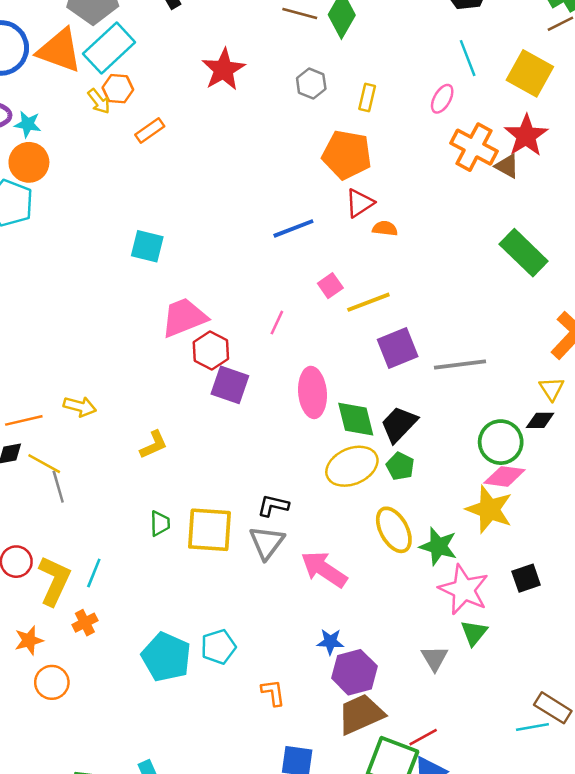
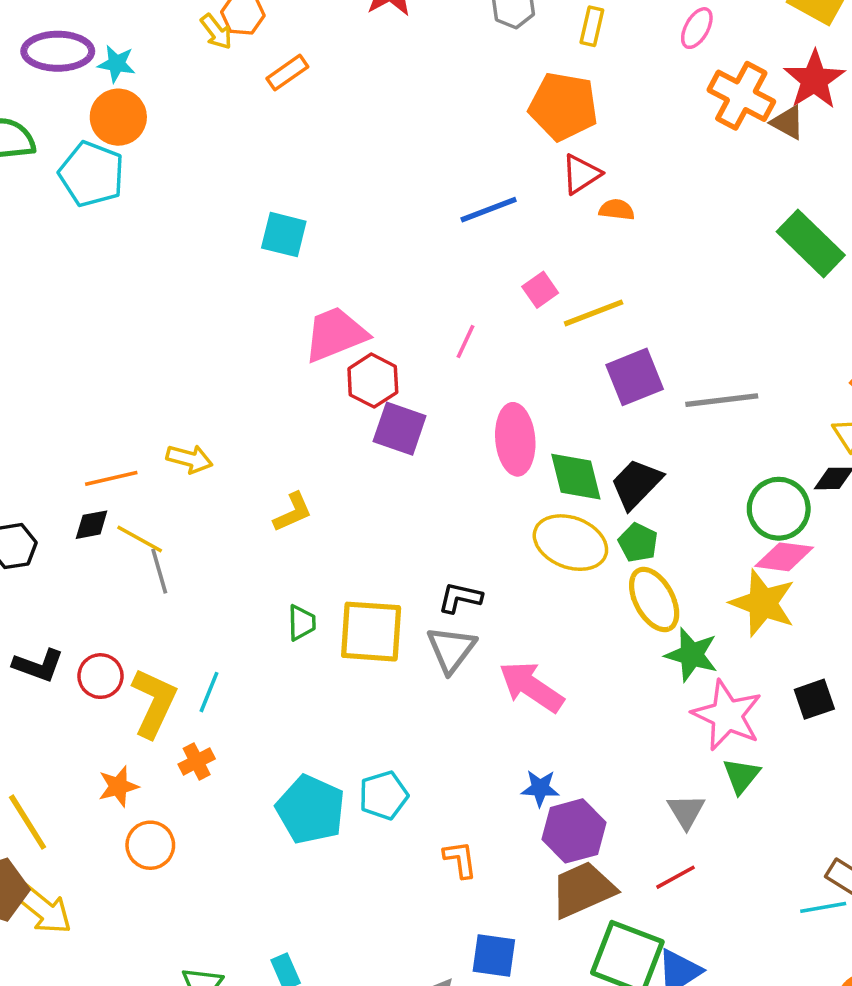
yellow ellipse: (352, 466) -> (570, 543), turned 45
yellow ellipse: (394, 530) -> (654, 600), moved
red line: (423, 737) -> (675, 877), moved

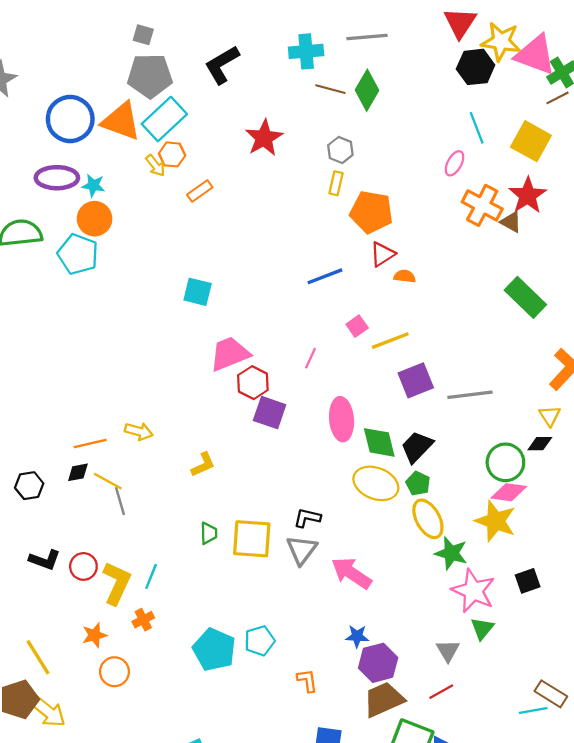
yellow rectangle: (592, 26) -> (336, 183), moved

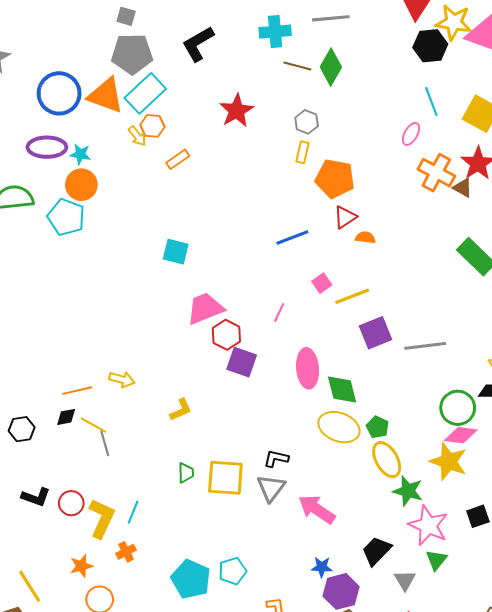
black trapezoid: (417, 447) -> (377, 551), moved

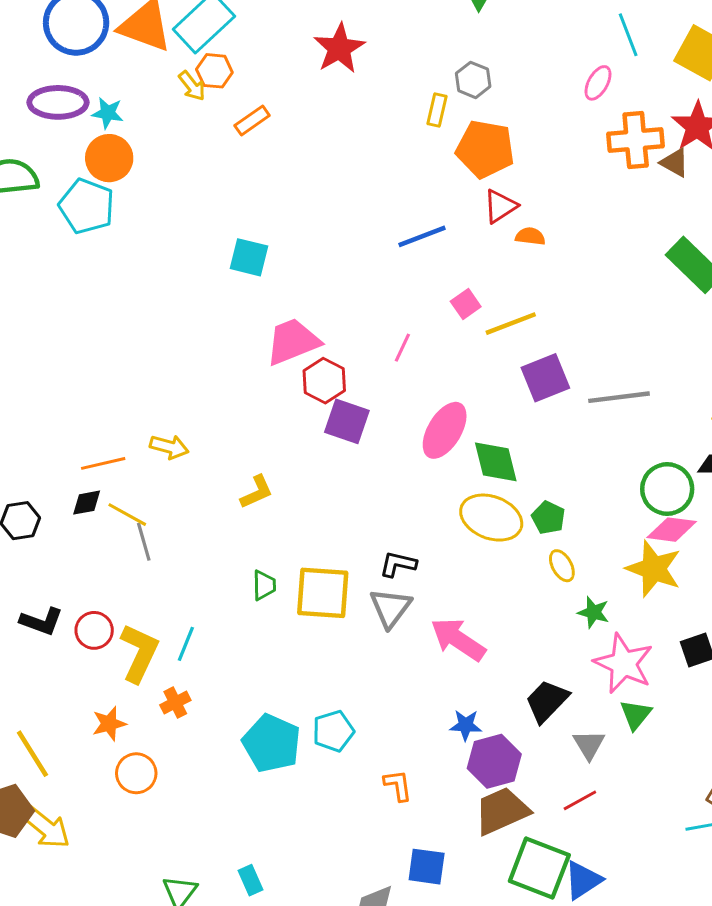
gray hexagon: (307, 122) -> (473, 80), moved
orange cross: (436, 173) -> (636, 140), turned -33
pink ellipse: (308, 368) -> (445, 430), turned 36
yellow ellipse: (387, 460) -> (562, 566), size x0.6
green star: (408, 491) -> (593, 612), size x0.7

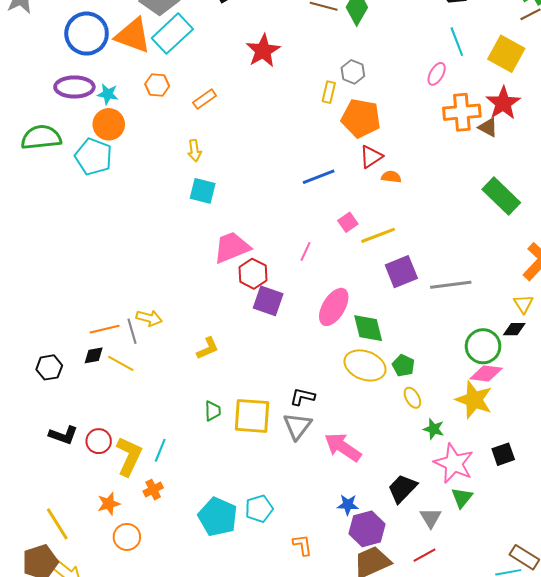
orange hexagon: (214, 71) -> (157, 85), moved
yellow arrow: (192, 86) -> (194, 151), moved, turned 30
gray line: (144, 542) -> (132, 331), moved

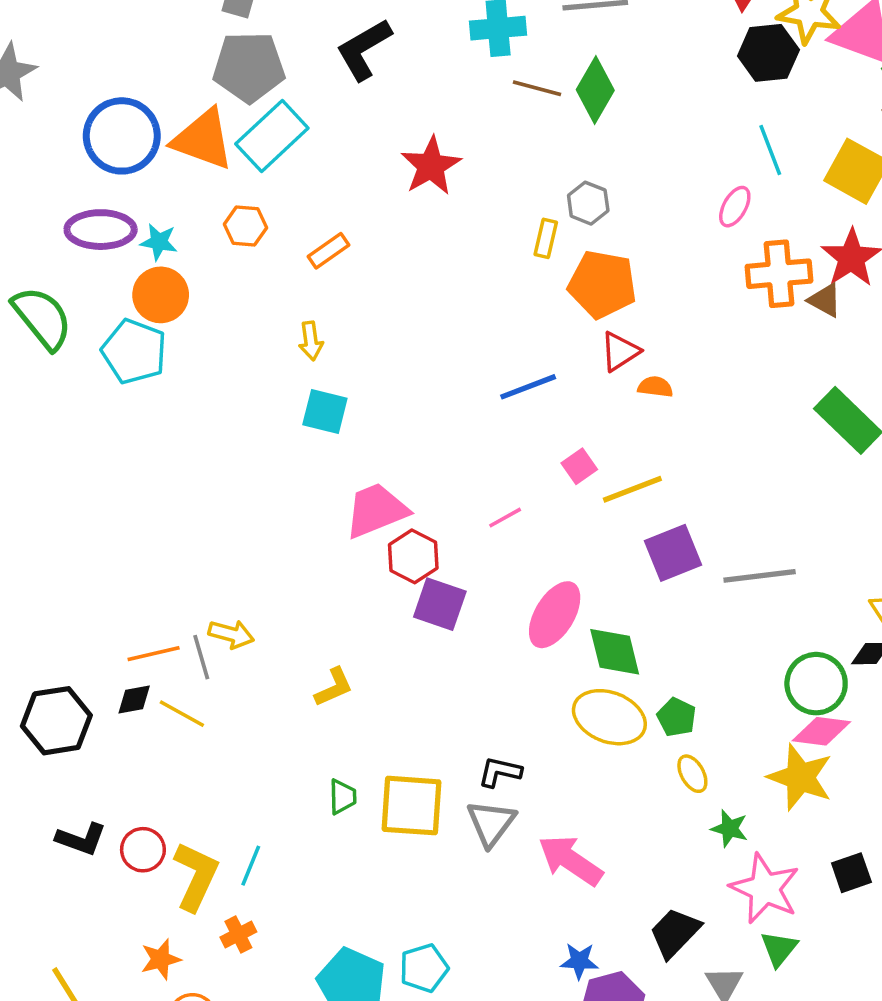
green semicircle: (41, 137) -> (42, 318), turned 57
pink line: (305, 251) -> (505, 518), turned 36
black hexagon: (49, 367) -> (56, 721), size x1.5

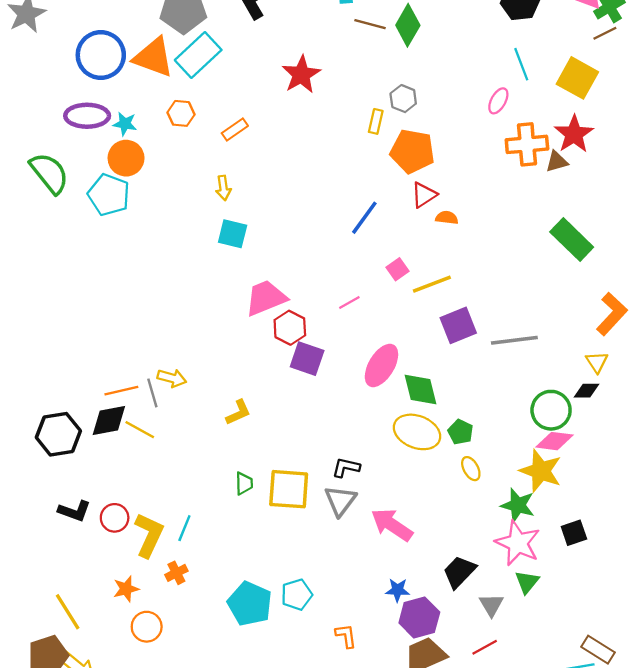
brown triangle: (825, 300) -> (557, 162), turned -45
blue line: (528, 387) -> (364, 218), turned -33
black diamond: (134, 700) -> (109, 420), size x1.6
green star: (730, 828) -> (518, 505), moved, size x1.4

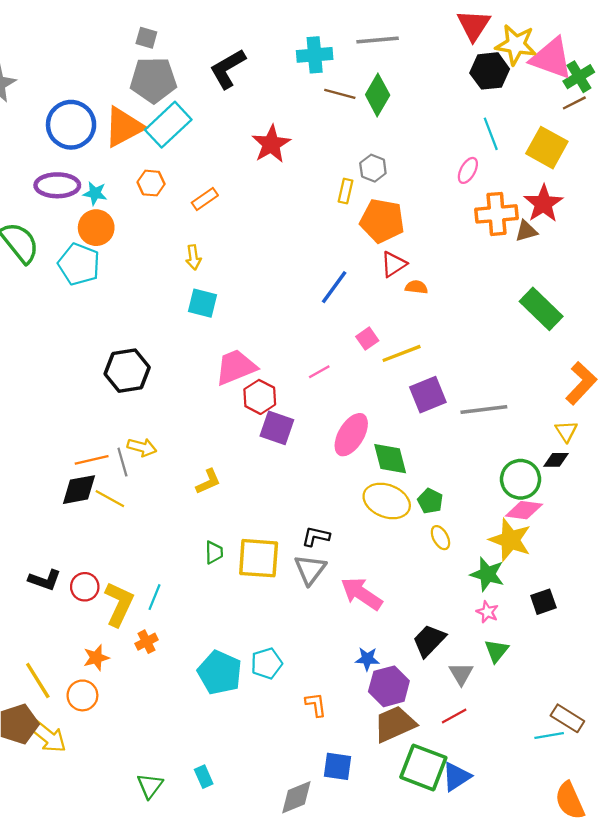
orange triangle: (154, 57) -> (124, 127), turned -48
black hexagon: (58, 434) -> (127, 371), moved
pink star: (518, 543) -> (487, 612), size x0.5
orange circle: (147, 627) -> (82, 695), moved

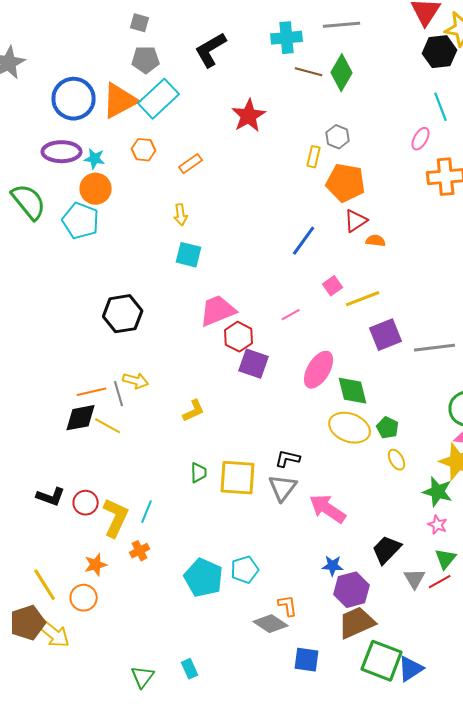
gray pentagon: (153, 80) -> (146, 60), size x0.7
red line: (454, 716) -> (440, 582), moved
gray diamond: (296, 797) -> (271, 624), moved, turned 56

